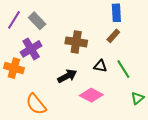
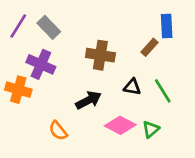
blue rectangle: (116, 13) -> (167, 26), moved
purple cross: (31, 49) -> (41, 64), turned -35
green triangle: (137, 98) -> (151, 129), moved
orange semicircle: (36, 104) -> (58, 131), moved, size x0.7

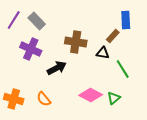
black triangle: (132, 87) -> (103, 53), moved
orange cross: (18, 90) -> (14, 99), moved
black arrow: (88, 100) -> (57, 68), moved

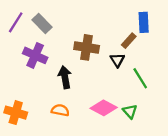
black triangle: (103, 53) -> (117, 60), turned 48
black arrow: (57, 68) -> (65, 77), turned -72
green triangle: (114, 98) -> (130, 111), turned -32
orange semicircle: (44, 99) -> (60, 110), moved, turned 140

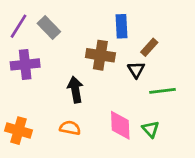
blue rectangle: (144, 22) -> (122, 26), moved
purple cross: (35, 55) -> (25, 64), moved, turned -30
green line: (140, 78) -> (162, 91), turned -65
pink diamond: (104, 108) -> (120, 125), turned 60

